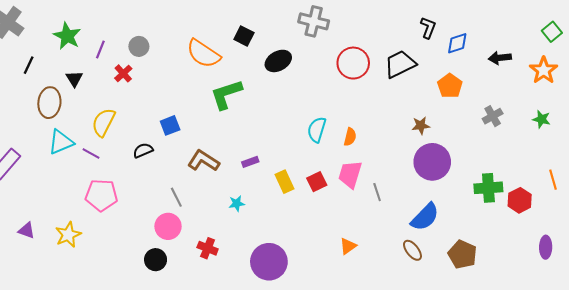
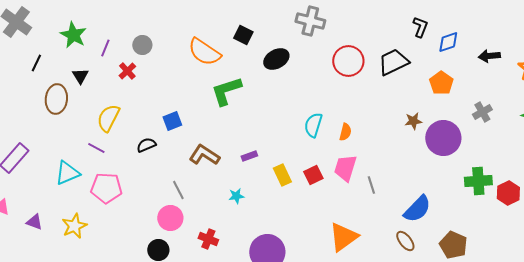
cyan triangle: (61, 142) -> (67, 173), moved
purple circle: (432, 162) -> (443, 138), moved
orange triangle: (348, 246) -> (343, 237), size x1.8

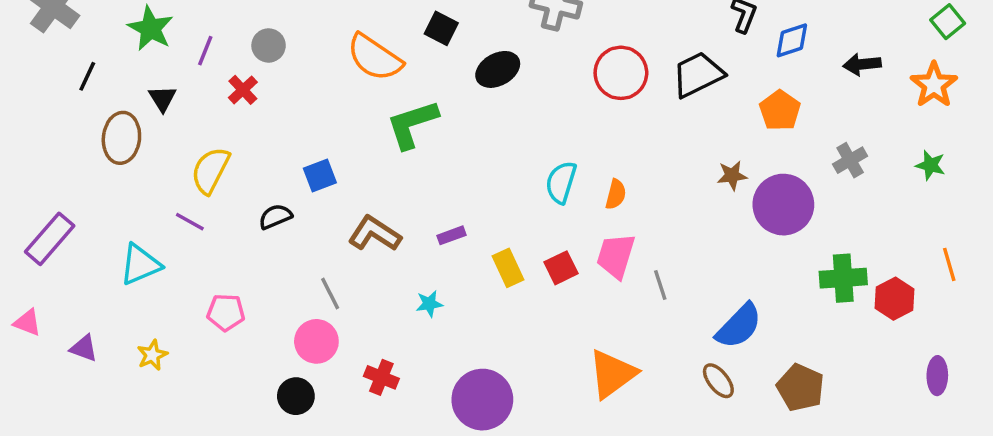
pink pentagon: (106, 188) -> (226, 312), moved, size x0.7
yellow star: (74, 226) -> (152, 355), size x0.7

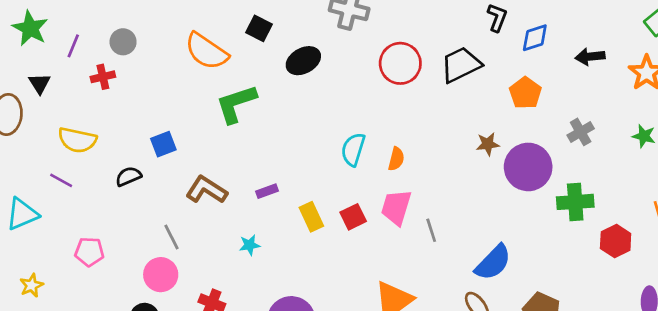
red cross: (243, 90) -> (103, 77), turned 30
yellow semicircle: (210, 170) -> (77, 140), turned -105
green cross: (843, 278) -> (575, 202), moved

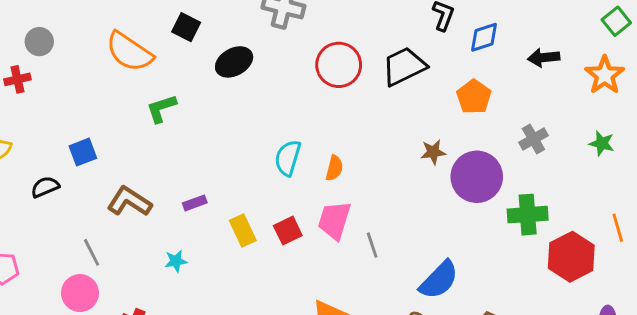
green L-shape: (236, 104) -> (161, 108), size x0.7
red hexagon: (616, 241) -> (571, 257), size x1.4

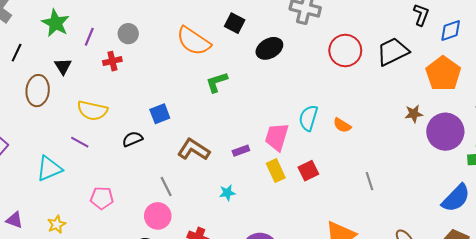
orange pentagon: (474, 97) -> (443, 74), size x1.4
orange semicircle: (334, 168) -> (342, 125), turned 108
pink trapezoid: (334, 220) -> (277, 137), moved
blue semicircle: (439, 280) -> (456, 198), moved

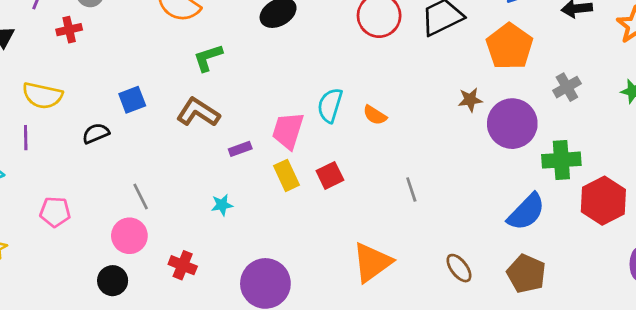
purple line: (80, 142) -> (26, 138), turned 60
brown L-shape: (194, 150) -> (198, 112), moved

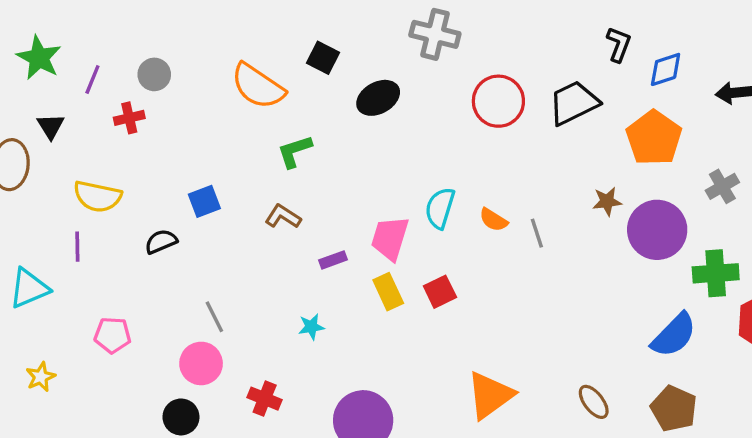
brown L-shape: (198, 112) -> (283, 216), size x0.7
gray line: (411, 189) -> (537, 233), moved

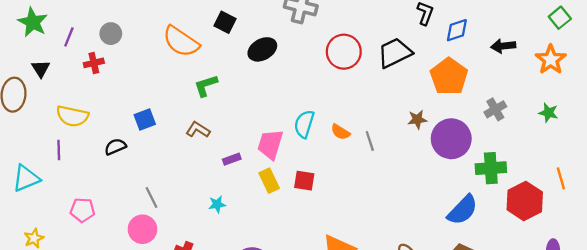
red square: (440, 292) -> (304, 181), turned 35

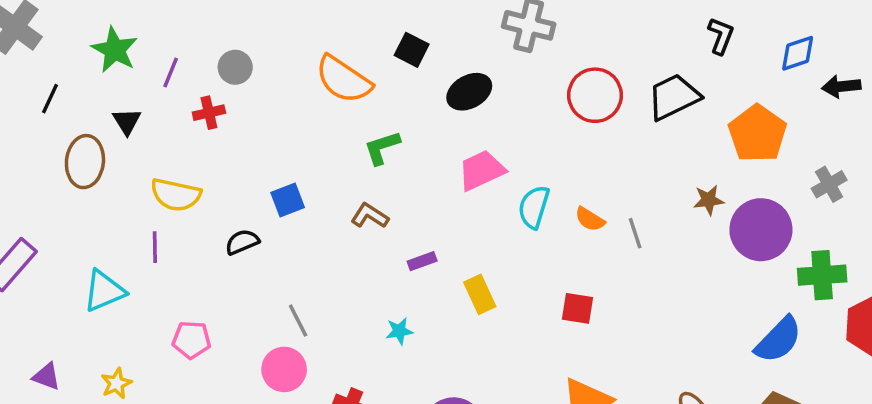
blue diamond: (457, 30) -> (798, 53), moved
pink trapezoid: (270, 144) -> (481, 170), moved, turned 48
red square: (304, 181) -> (578, 308), moved

